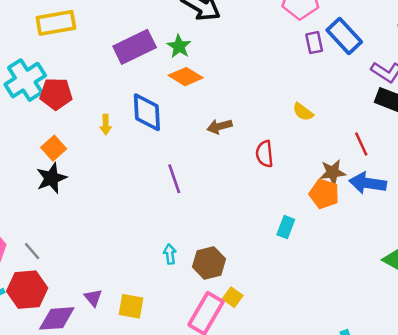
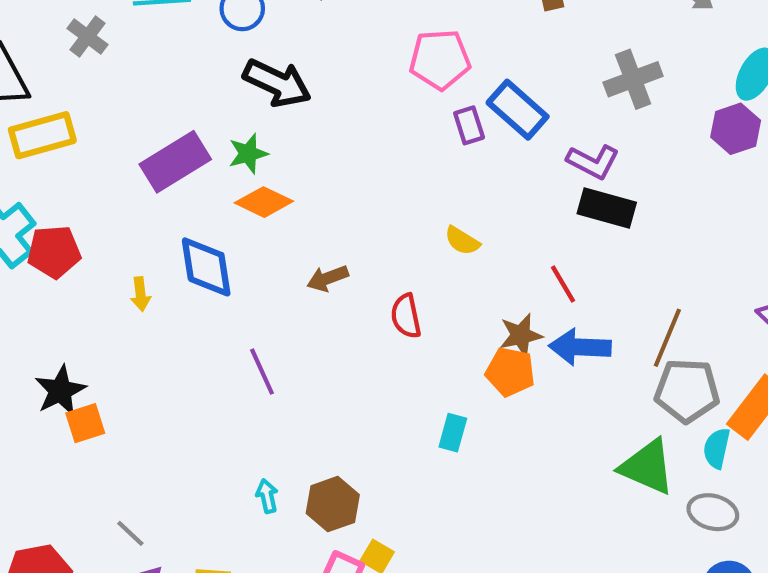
green star: (179, 46) -> (248, 154), turned 30
orange square: (54, 148) -> (85, 423), moved, turned 30
gray line: (32, 251) -> (130, 533), moved

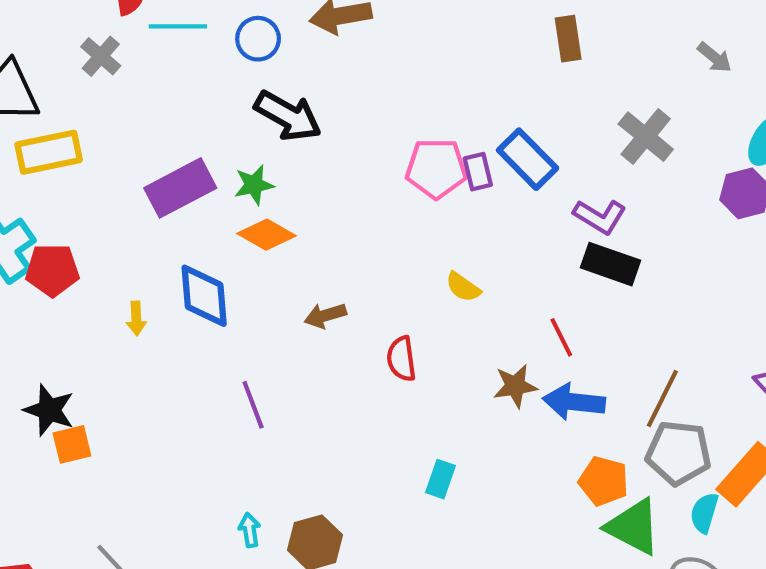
pink pentagon: (440, 60) -> (436, 168), moved
gray cross: (633, 79) -> (646, 137), turned -34
orange pentagon: (510, 372) -> (604, 481), moved
black star: (60, 391) -> (49, 410), turned -30

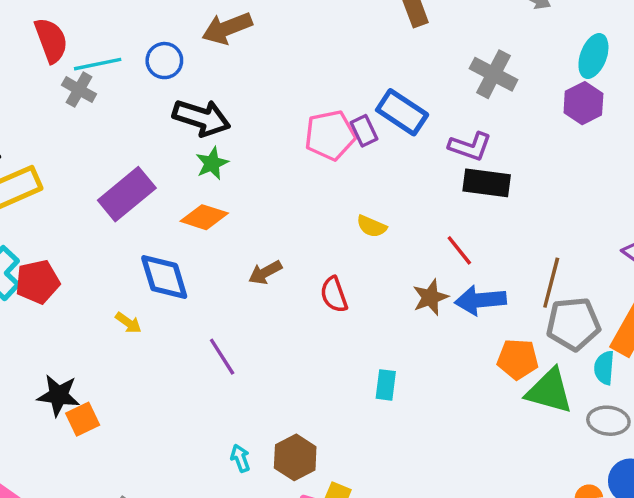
gray cross: (101, 56) -> (79, 90), moved
green star: (254, 185) -> (212, 163), moved
yellow arrow: (136, 319) -> (128, 323), moved, turned -40

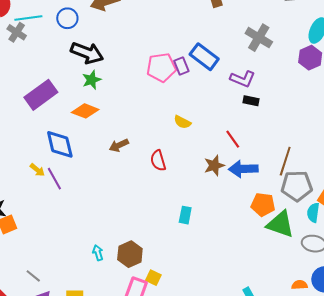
black rectangle: (487, 183) -> (251, 101), size x0.6
purple line: (222, 357) -> (54, 179), moved

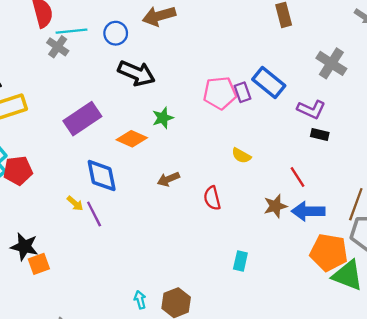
green star: (92, 80) -> (163, 118), moved
orange pentagon: (263, 205) -> (329, 252), size x1.4

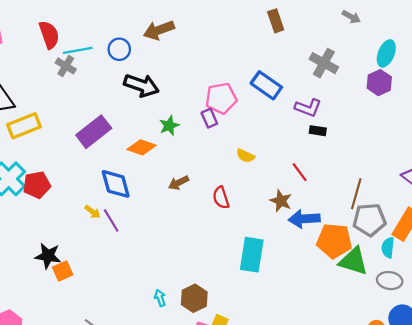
purple rectangle: (242, 92) -> (209, 118), moved
brown star: (275, 206) -> (281, 201), turned -30
blue arrow: (308, 211) -> (304, 219), moved
cyan rectangle: (240, 261) -> (252, 255), size x1.8

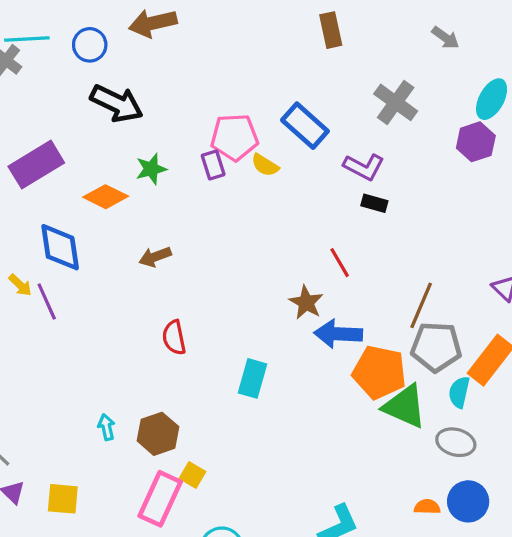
yellow semicircle: (245, 156) -> (265, 165), moved
red semicircle: (221, 198) -> (174, 338), moved
cyan rectangle: (252, 255) -> (252, 378), size x0.7

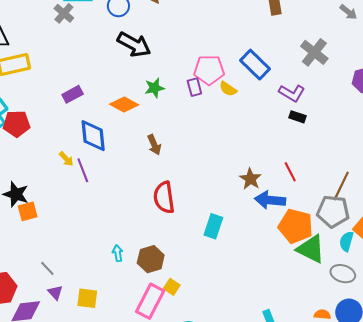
purple rectangle: (36, 165) -> (73, 94), moved, size x0.6
brown arrow: (155, 257) -> (154, 145), turned -96
red line: (340, 263) -> (290, 172), moved
brown line: (421, 305) -> (341, 186), moved
red semicircle: (174, 338) -> (164, 197), size x1.4

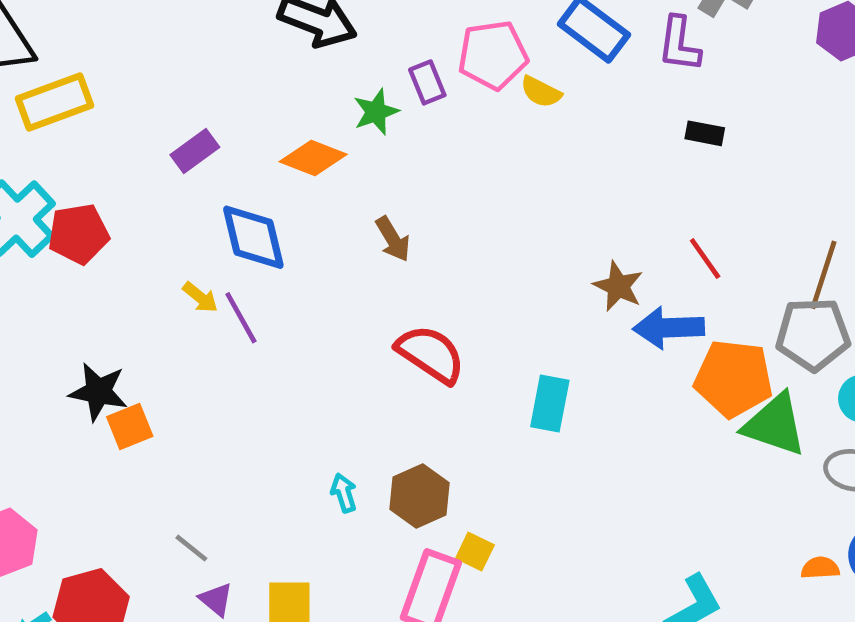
purple rectangle: (194, 87) -> (427, 82), moved
purple L-shape: (292, 93) -> (679, 44), moved, turned 75
red semicircle: (164, 197) -> (431, 354), turned 140

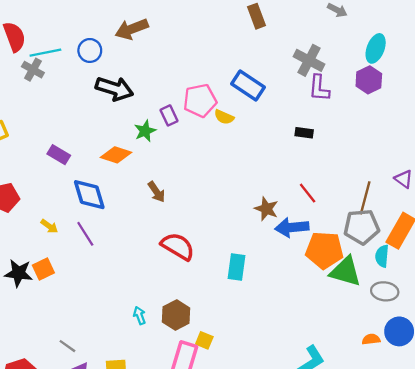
purple L-shape: (679, 44) -> (319, 88), moved
purple rectangle: (195, 151) -> (59, 155), turned 70
yellow arrow: (200, 297) -> (49, 226), moved
orange square: (130, 426) -> (43, 269), moved

